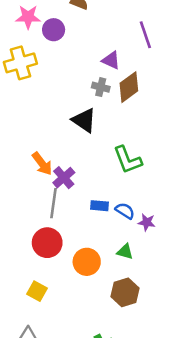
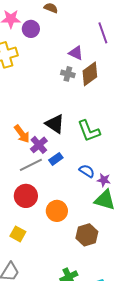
black triangle: (84, 120) -> (55, 124), moved
gray line: (54, 203) -> (31, 165), turned 55
blue rectangle: (99, 206) -> (56, 159), moved, turned -40
green triangle: (125, 252) -> (105, 200), moved, size x1.6

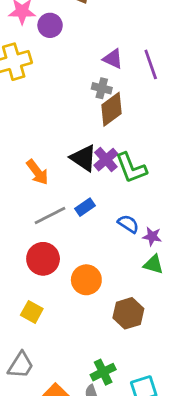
purple line: (103, 33) -> (151, 64), moved
brown diamond: (90, 74) -> (112, 109), moved
purple cross: (39, 145) -> (106, 160), moved
green triangle: (105, 200) -> (153, 264), size x0.7

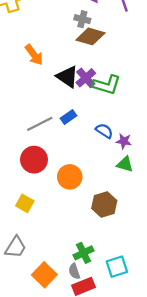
brown diamond: (112, 109) -> (90, 36), turned 52
green L-shape: (131, 168) -> (107, 85), turned -52
orange arrow: (37, 172) -> (34, 55), moved

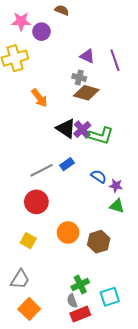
orange arrow: (34, 55) -> (39, 98), moved
orange circle: (70, 177) -> (68, 232), moved
orange square: (44, 275) -> (29, 309), moved

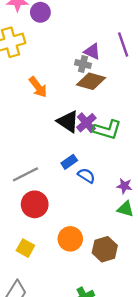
purple triangle: (87, 56) -> (92, 51), moved
gray line: (41, 170) -> (25, 174), moved
blue semicircle: (99, 176) -> (86, 176), moved

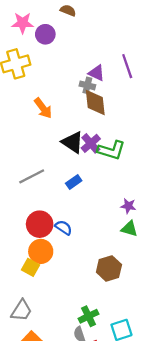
brown diamond: (91, 81) -> (95, 102), turned 68
gray line: (25, 174) -> (32, 176), moved
blue semicircle: (86, 176) -> (63, 228), moved
orange circle: (70, 239) -> (41, 251), moved

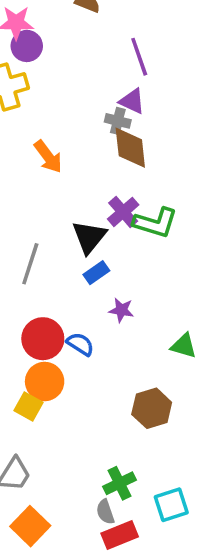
purple circle: (45, 34) -> (27, 46), moved
purple line: (127, 66) -> (139, 57), moved
black triangle: (73, 142) -> (89, 237), moved, turned 35
gray line: (32, 176) -> (30, 264), turned -45
purple star: (128, 206) -> (121, 310), moved

